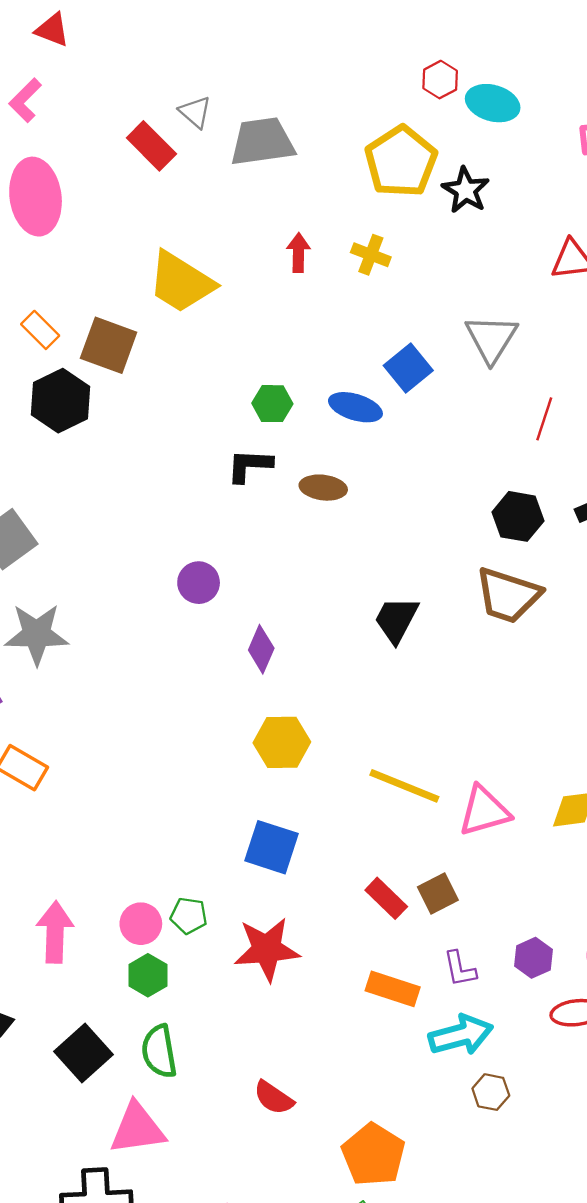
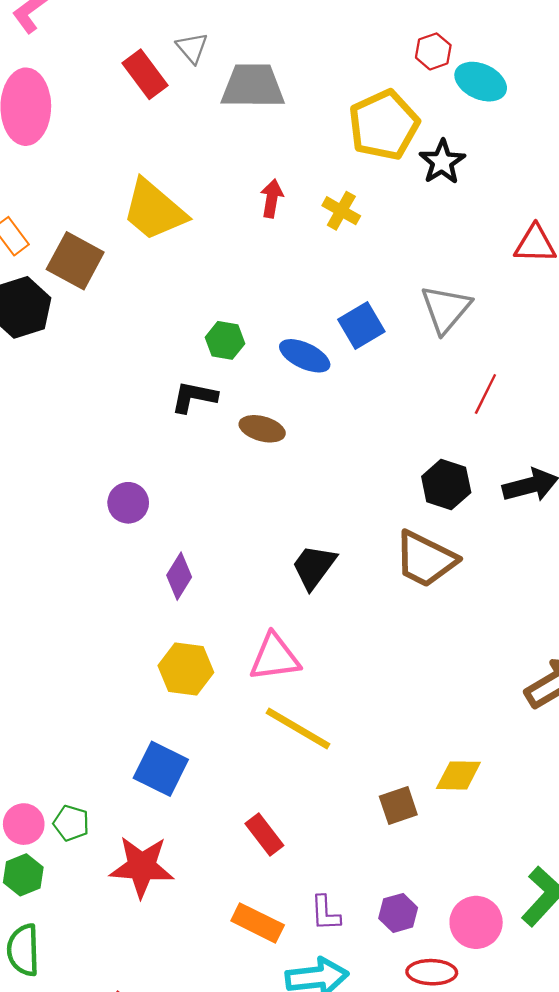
pink triangle: (484, 811) -> (275, 657), moved
brown square: (438, 893) -> (398, 806), moved

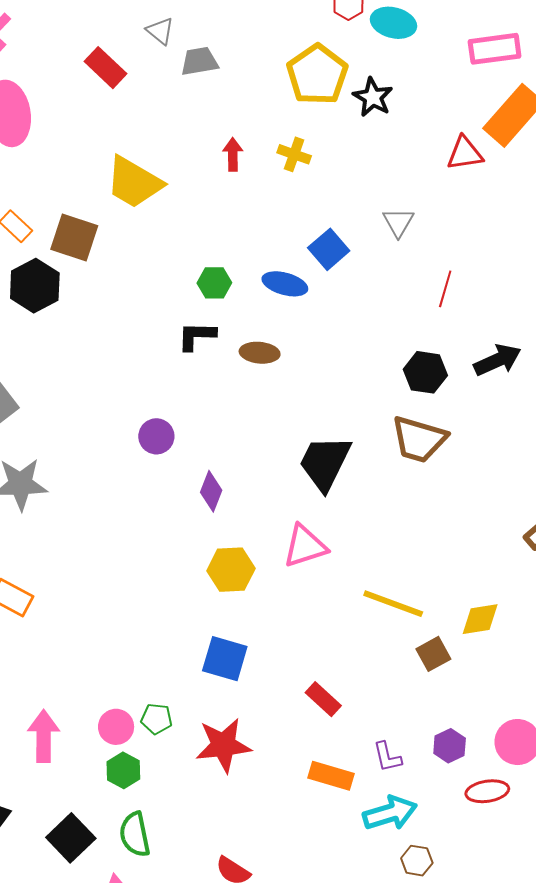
gray triangle: (192, 48) -> (160, 31), moved
gray trapezoid: (253, 86) -> (199, 61), size x0.7
gray triangle: (446, 309) -> (398, 222), size x0.7
black trapezoid: (314, 567) -> (325, 463), size x1.4
yellow line: (298, 728) -> (393, 604), moved

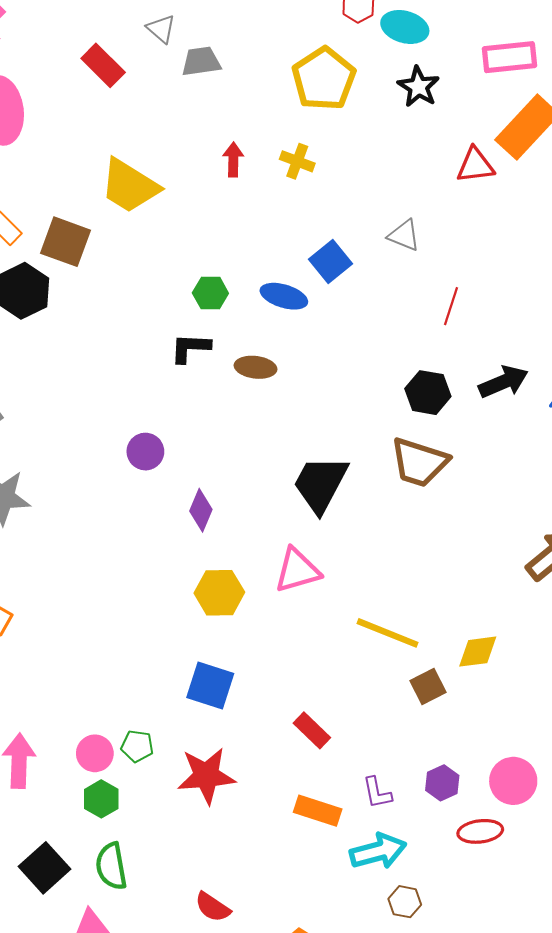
black star: (373, 97) -> (418, 87), moved
gray triangle: (398, 222) -> (404, 235), turned -40

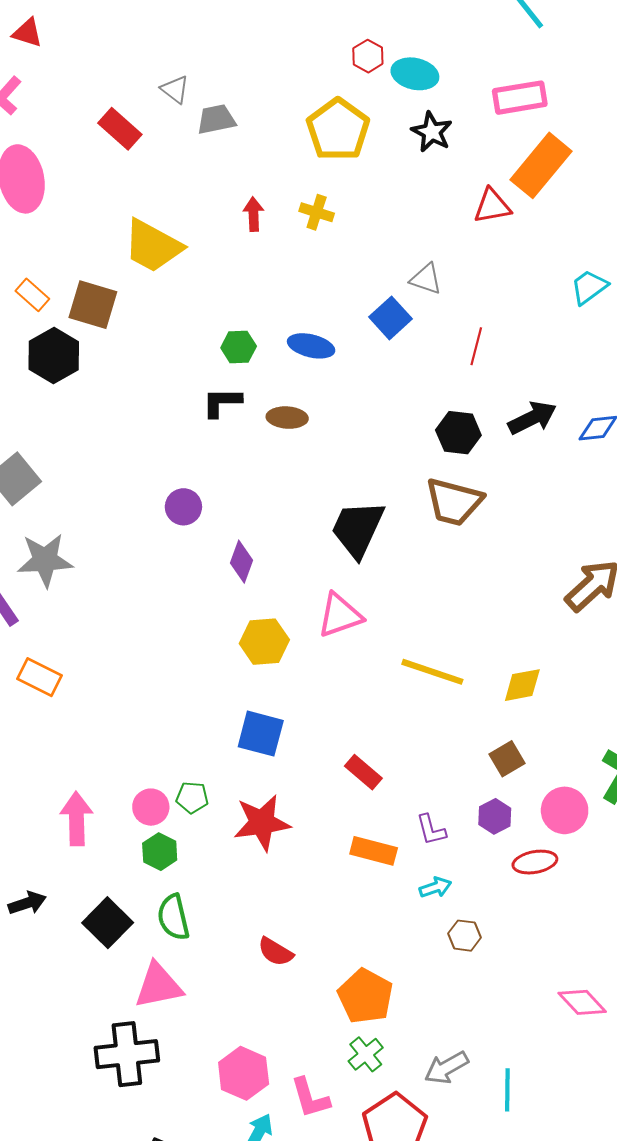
blue square: (331, 261) -> (391, 318), moved
brown square: (428, 687) -> (507, 759), moved
cyan arrow: (378, 851) -> (435, 887), size x0.6

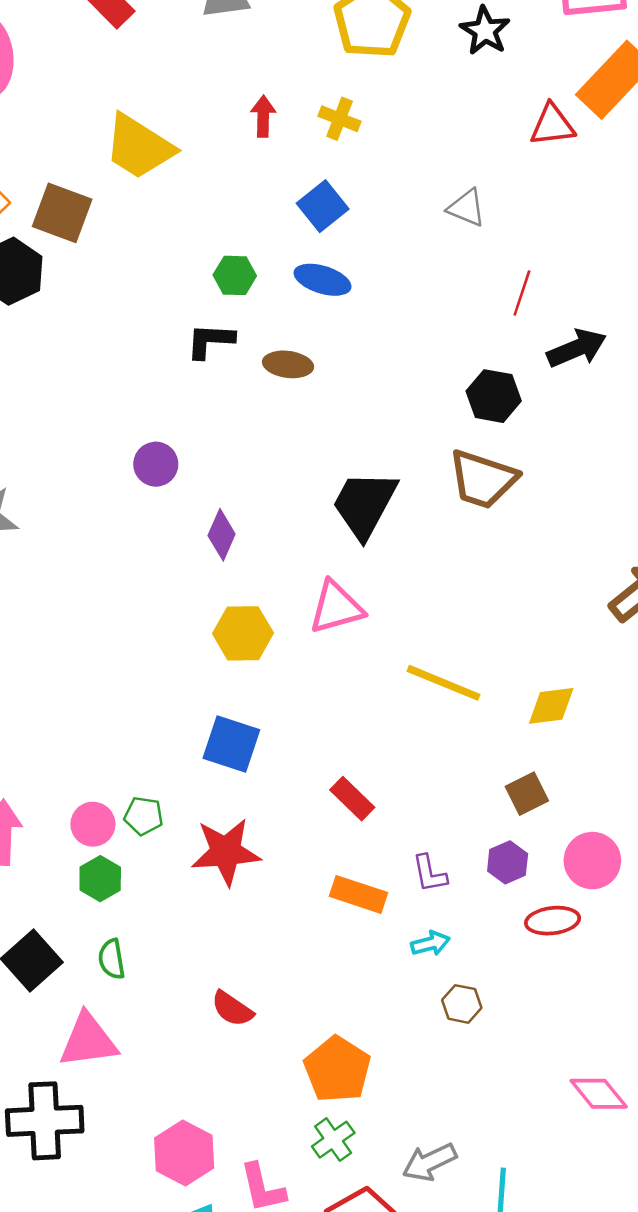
blue square: (391, 318) -> (323, 206), moved
black arrow: (532, 418) -> (577, 348), moved
green semicircle: (173, 917) -> (112, 959), size x0.7

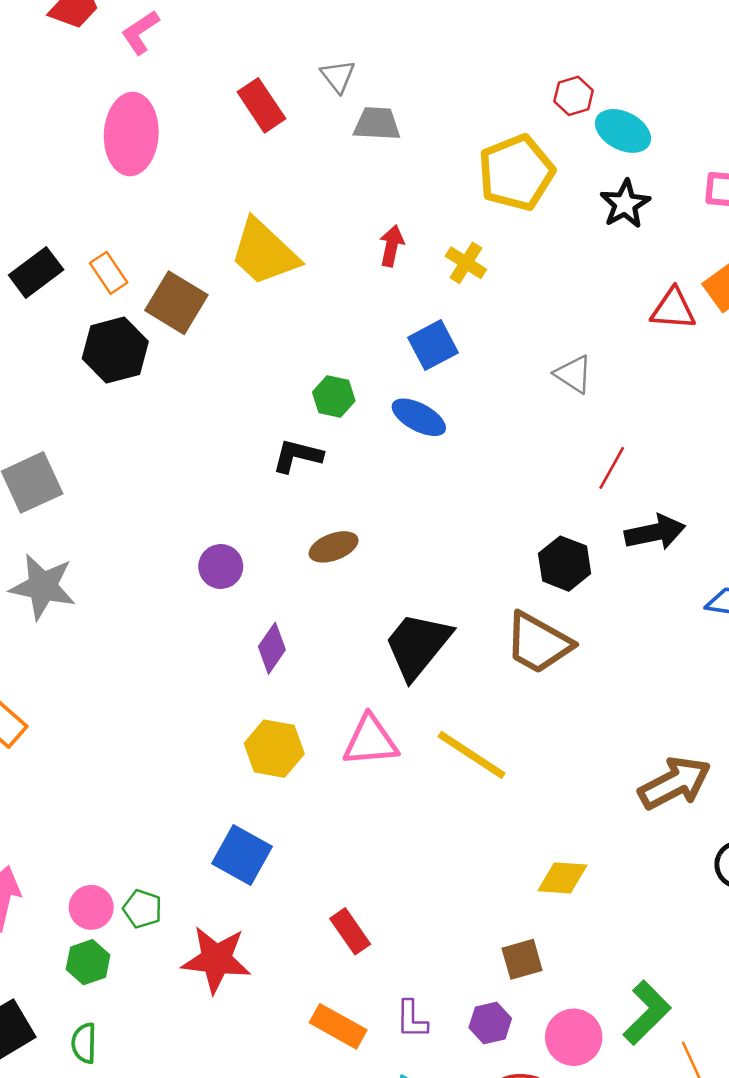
brown ellipse: (288, 364) -> (334, 547), moved, turned -39
yellow line: (443, 683) -> (471, 755), moved

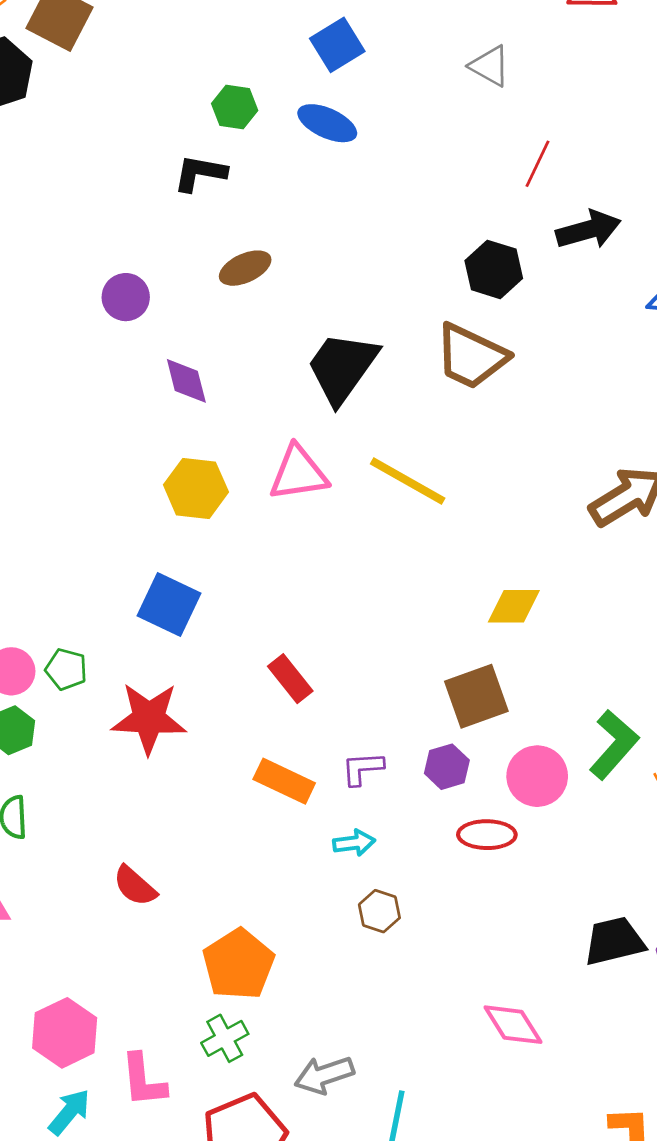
purple diamond: (272, 648) -> (186, 381), turned -45
brown square: (522, 959) -> (476, 696), size x1.4
purple L-shape: (412, 1019) -> (362, 768), turned 90

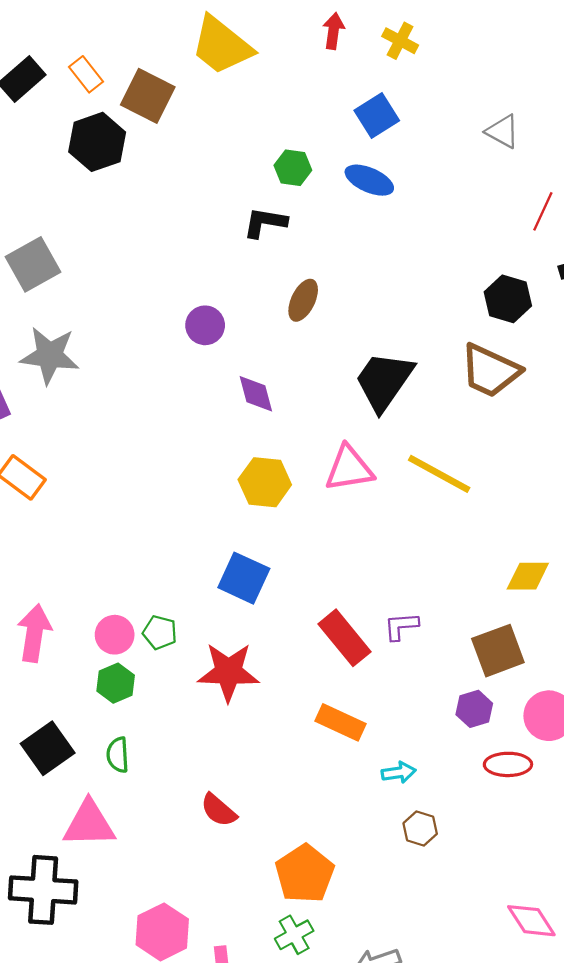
brown ellipse: (245, 268) -> (303, 300), turned -39
red rectangle: (290, 679) -> (344, 638), size x1.4
purple L-shape: (362, 768) -> (401, 626), moved

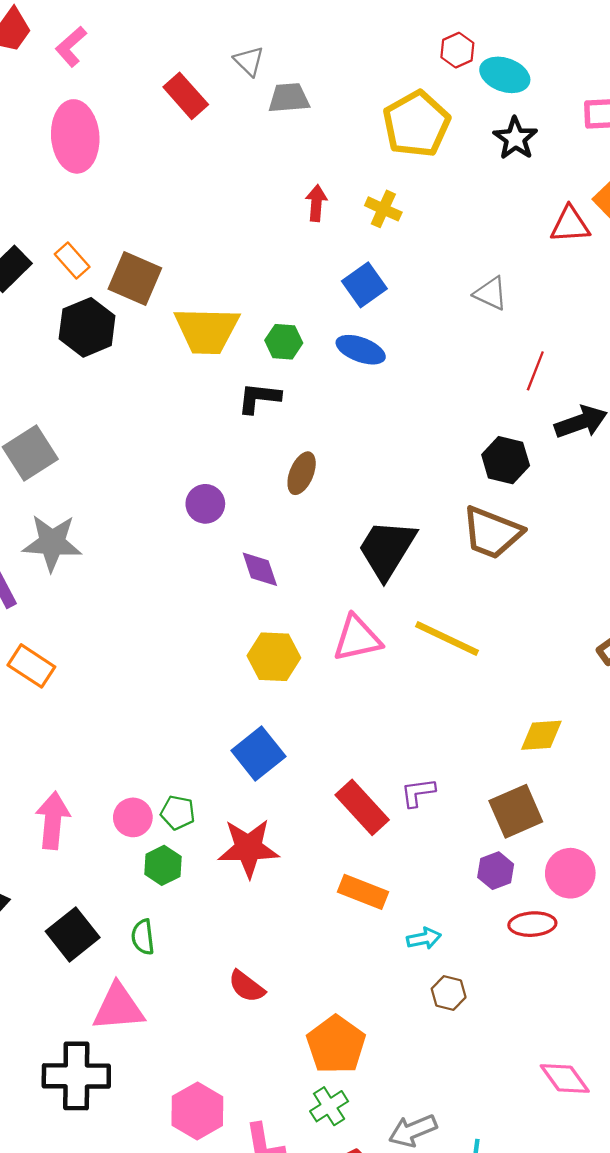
yellow trapezoid: (222, 45) -> (207, 330), moved, turned -34
blue square: (244, 578) -> (258, 754), turned 30
green hexagon: (116, 683) -> (163, 865), moved

